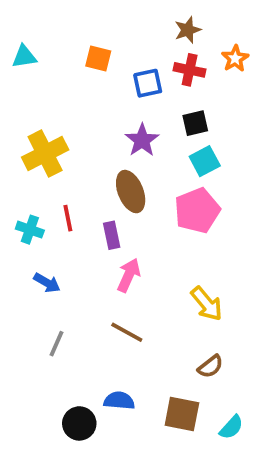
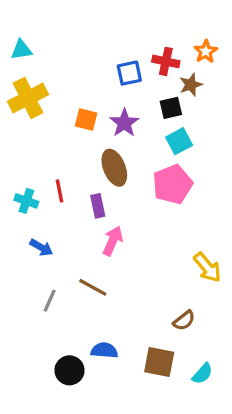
brown star: (188, 30) -> (191, 85), moved
orange square: (98, 58) -> (86, 120), moved
yellow cross: (45, 154) -> (28, 98), moved
yellow arrow: (207, 304) -> (207, 267), moved
brown line: (127, 332) -> (93, 287), moved

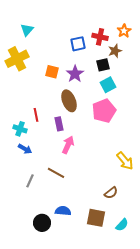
cyan triangle: (21, 50) -> (27, 30), moved, turned -40
cyan cross: (26, 201) -> (20, 129), moved

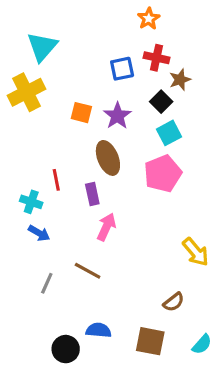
cyan triangle: (27, 30) -> (42, 47), size x1.5
orange star: (124, 31) -> (149, 19), moved
black square: (103, 65) -> (161, 102), turned -32
cyan semicircle: (122, 225) -> (202, 344), moved

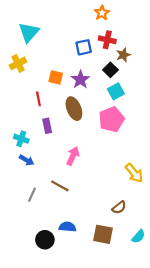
yellow cross: (26, 92) -> (18, 63), size x0.7
red line: (56, 180) -> (38, 99), moved
purple rectangle: (92, 194) -> (47, 126), moved

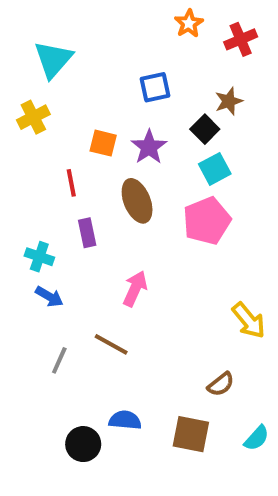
red cross: (107, 40) -> (241, 39), moved, turned -35

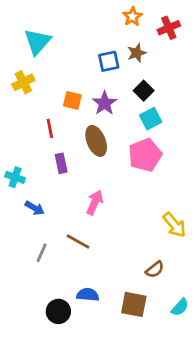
brown star: (229, 101) -> (137, 53), moved
cyan cross: (39, 257) -> (15, 177), moved

